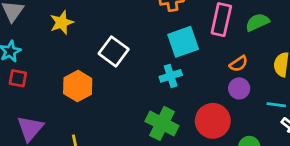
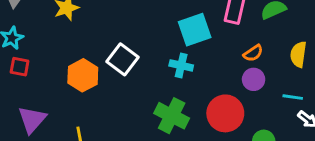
white square: (114, 51) -> (122, 59), moved
cyan cross: (171, 76) -> (181, 65), turned 30

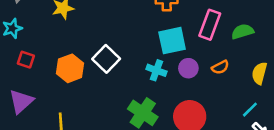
red square: (20, 67) -> (26, 60), moved
purple circle: (254, 79) -> (188, 68), moved
cyan line: (293, 97) -> (250, 110), turned -60

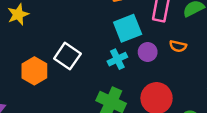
orange semicircle: (220, 67) -> (178, 46), turned 49
cyan cross: (156, 70) -> (117, 59), turned -36

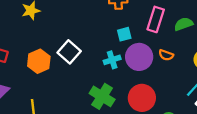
cyan square: (128, 28) -> (124, 34), size x0.6
purple circle: (148, 52) -> (139, 57), size x1.6

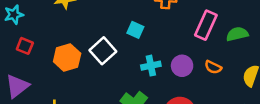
cyan square: (124, 34) -> (135, 30), moved, turned 32
purple circle: (139, 57) -> (182, 66), size x0.7

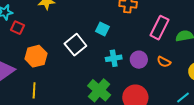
red square: (25, 46) -> (17, 28), moved
orange hexagon: (67, 57) -> (36, 56), moved

